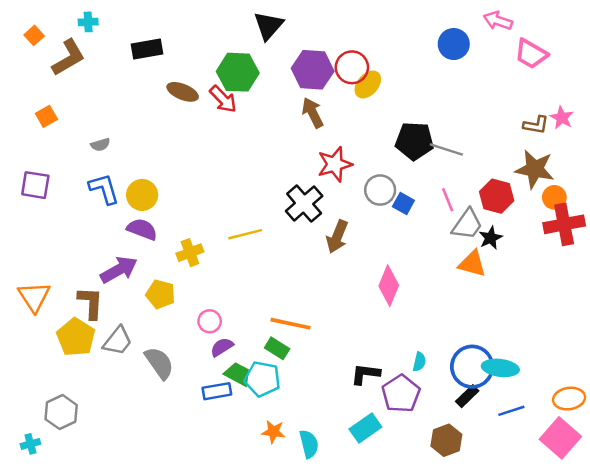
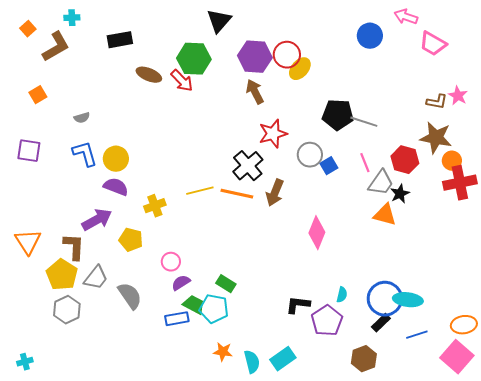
blue square: (403, 204) -> (329, 166), turned 30
orange line: (291, 324) -> (237, 194), moved
gray hexagon: (61, 412) -> (67, 310), moved
cyan rectangle: (365, 428) -> (283, 359), moved

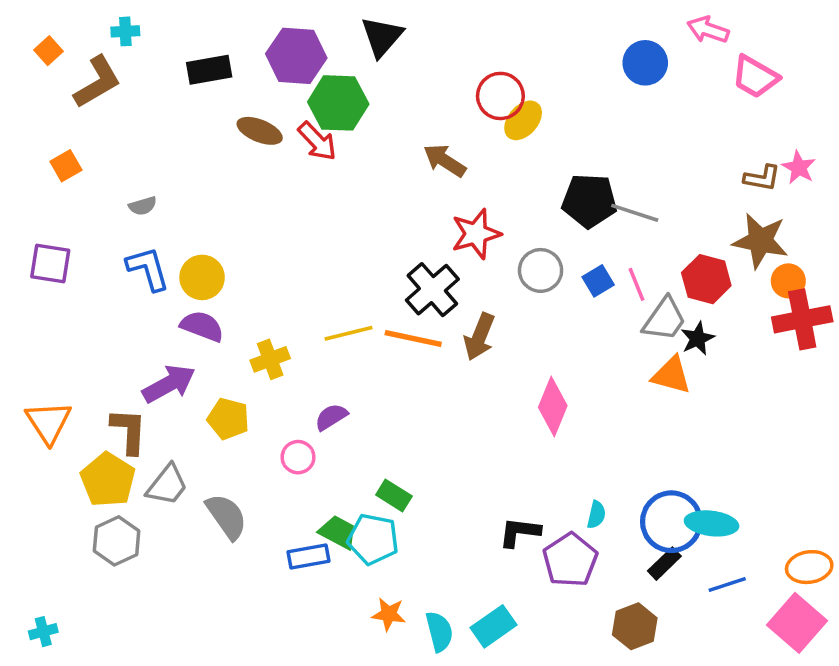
purple hexagon: (255, 57) -> (296, 56), moved
brown arrow: (255, 92) -> (445, 161), turned -30
blue square: (329, 166) -> (598, 281), moved
purple semicircle: (181, 283) -> (331, 417), moved

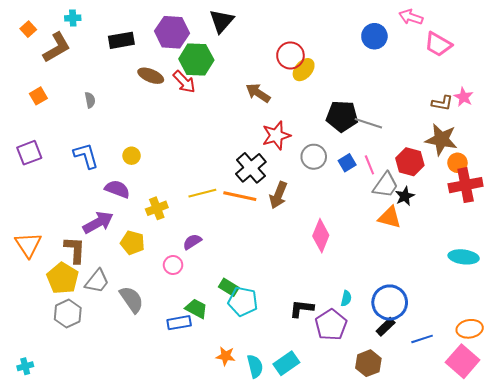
gray semicircle: (143, 206) -> (90, 100), moved, turned -84
purple square: (50, 263) -> (29, 153), turned -30
yellow circle: (202, 277) -> (132, 156), moved, size x0.7
cyan ellipse: (712, 523) -> (464, 257), moved
cyan pentagon: (373, 539) -> (243, 301), moved

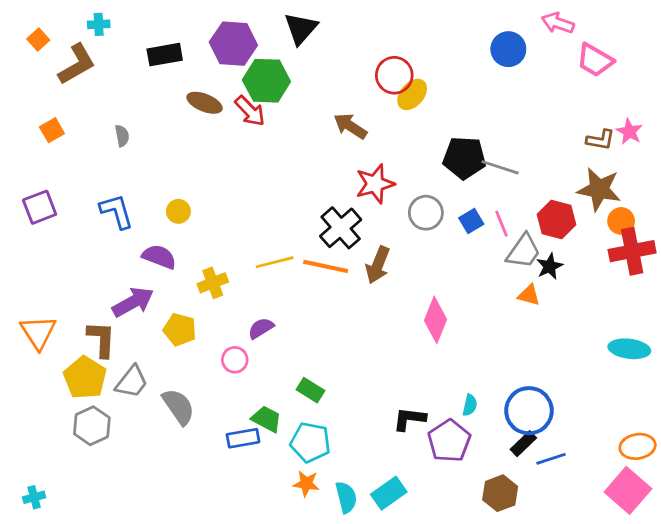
orange triangle: (390, 217) -> (529, 295), size x0.7
cyan pentagon: (243, 301) -> (310, 442), moved
blue line: (422, 339) -> (551, 459), moved

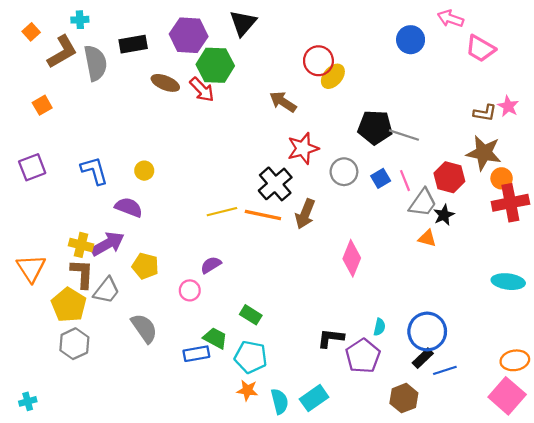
gray semicircle: (122, 136) -> (95, 63), moved, size x2.0
yellow cross: (213, 283) -> (81, 245), moved, turned 35
gray trapezoid: (132, 382) -> (107, 290), moved

